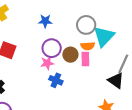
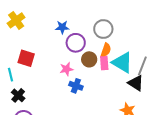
cyan triangle: (104, 36) -> (122, 62), moved, turned -40
orange semicircle: (88, 46) -> (106, 50), turned -64
purple circle: (52, 48) -> (76, 43), moved

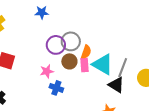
blue star: (62, 27) -> (42, 12), moved
gray circle: (103, 29) -> (71, 41), moved

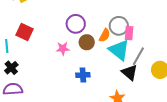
gray circle: (71, 41) -> (119, 26), moved
pink rectangle: (85, 65) -> (129, 33), moved
blue cross: (56, 88) -> (83, 75), moved, turned -32

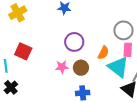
gray circle: (119, 26) -> (123, 30), moved
brown circle: (87, 42) -> (81, 68), moved

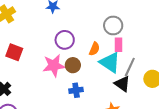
pink star: (62, 67) -> (54, 66), size x1.6

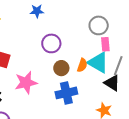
orange semicircle: (94, 49) -> (82, 65), moved
pink star: (54, 66) -> (26, 83), moved
blue cross: (76, 90) -> (66, 93), size x1.5

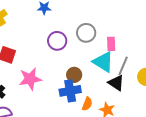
gray circle: (99, 25) -> (86, 33), moved
orange semicircle: (82, 65) -> (87, 104), moved
brown circle: (61, 68) -> (74, 75), moved

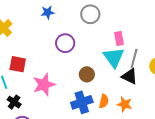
gray circle: (86, 33) -> (90, 14), moved
cyan triangle: (103, 62) -> (114, 57), turned 30
blue cross: (70, 91) -> (82, 102), moved

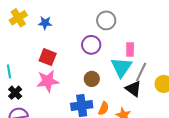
blue star: (48, 12) -> (45, 23), moved
purple circle: (65, 43) -> (91, 45), moved
red square: (18, 64) -> (48, 57), moved

